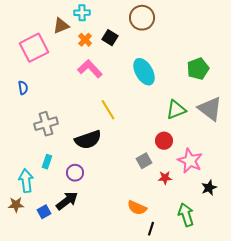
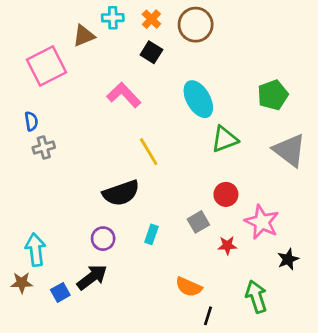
orange cross: (85, 40) -> (151, 19), moved
green triangle: (176, 110) -> (225, 139), moved
gray cross: (46, 124) -> (44, 147), moved, size x0.7
cyan rectangle: (47, 162) -> (151, 234), moved

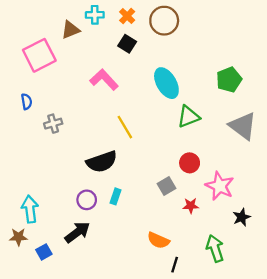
gray cross: (44, 147) -> (53, 124), moved
cyan rectangle: (151, 234) -> (116, 196), moved
blue square: (60, 292) -> (44, 252), moved

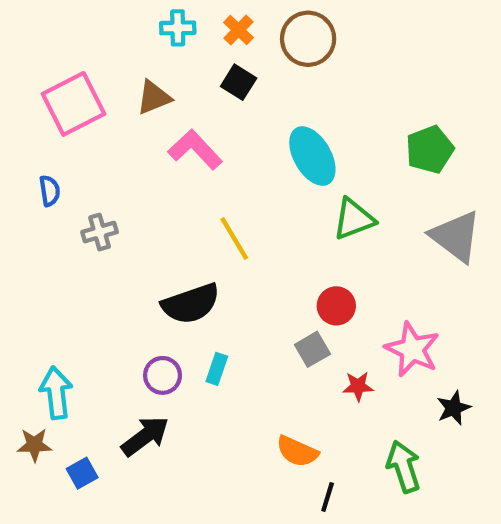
brown triangle: (70, 30) -> (154, 97), moved
red circle: (190, 163) -> (336, 306), moved

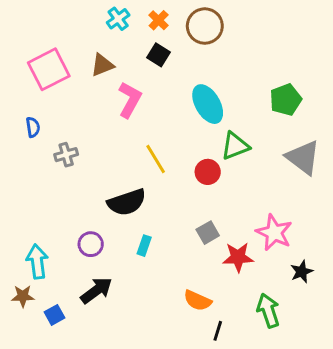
cyan cross: (178, 28) -> (118, 19), turned -35
pink L-shape: (195, 150) -> (130, 100), turned 72
red circle: (336, 306) -> (208, 172), moved
purple circle: (163, 375) -> (91, 244), moved
red star: (358, 386) -> (238, 257), size x1.5

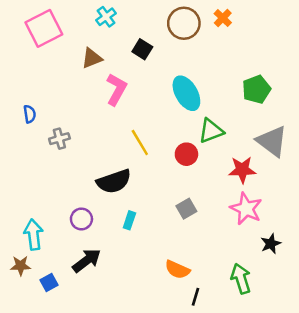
orange cross: (159, 20) -> (223, 18), moved
pink square: (49, 69) -> (44, 28), moved
red star: (238, 257) -> (242, 170), moved

